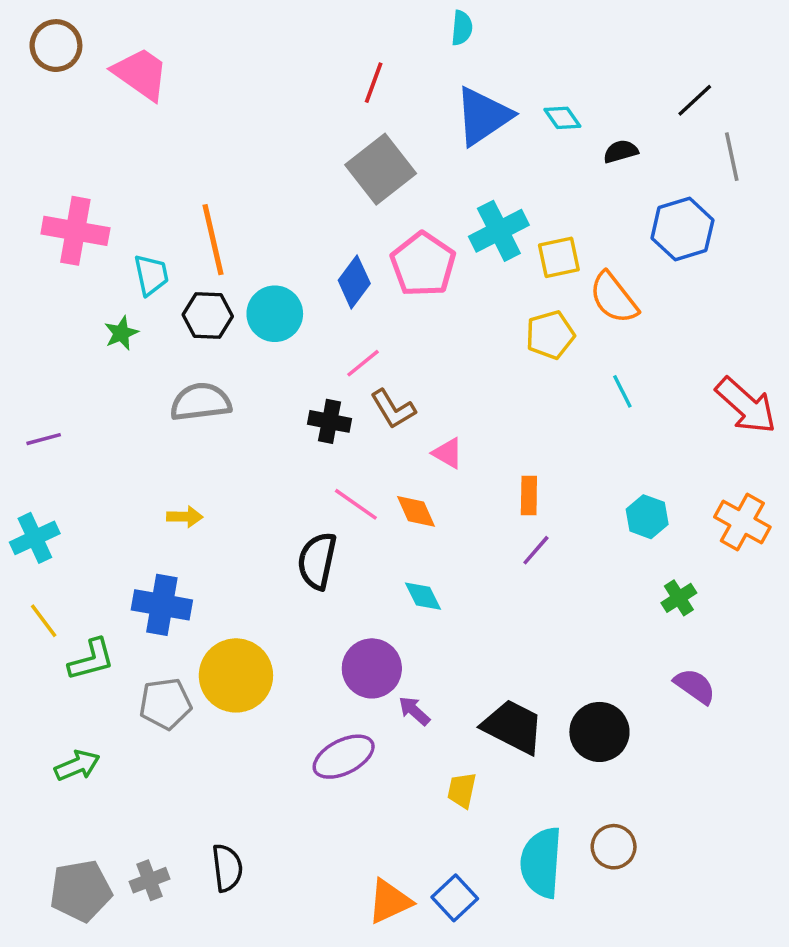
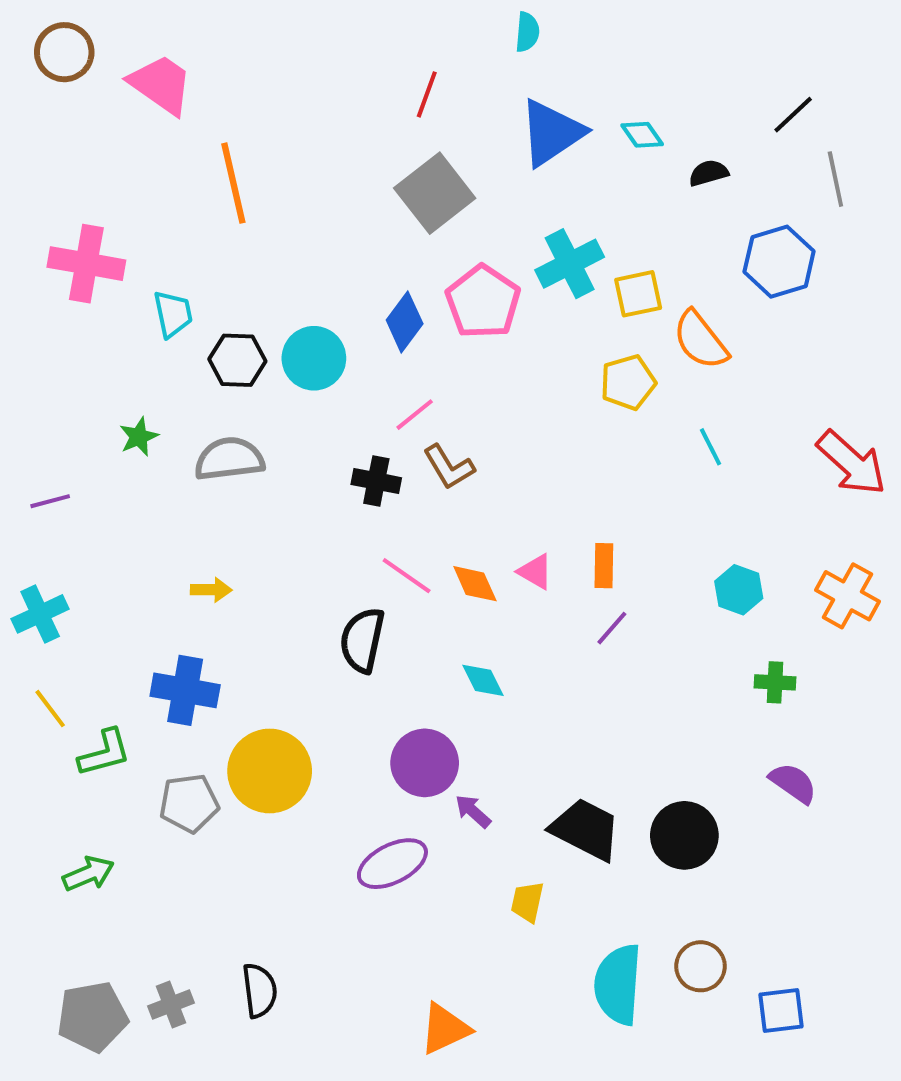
orange line: (213, 240) -> (233, 183), moved
green star: (121, 333) -> (139, 437), moved
pink triangle: (448, 453) -> (535, 572), moved
green cross: (679, 598) -> (775, 682), turned 36
blue square: (455, 898) -> (781, 1011), moved, turned 36

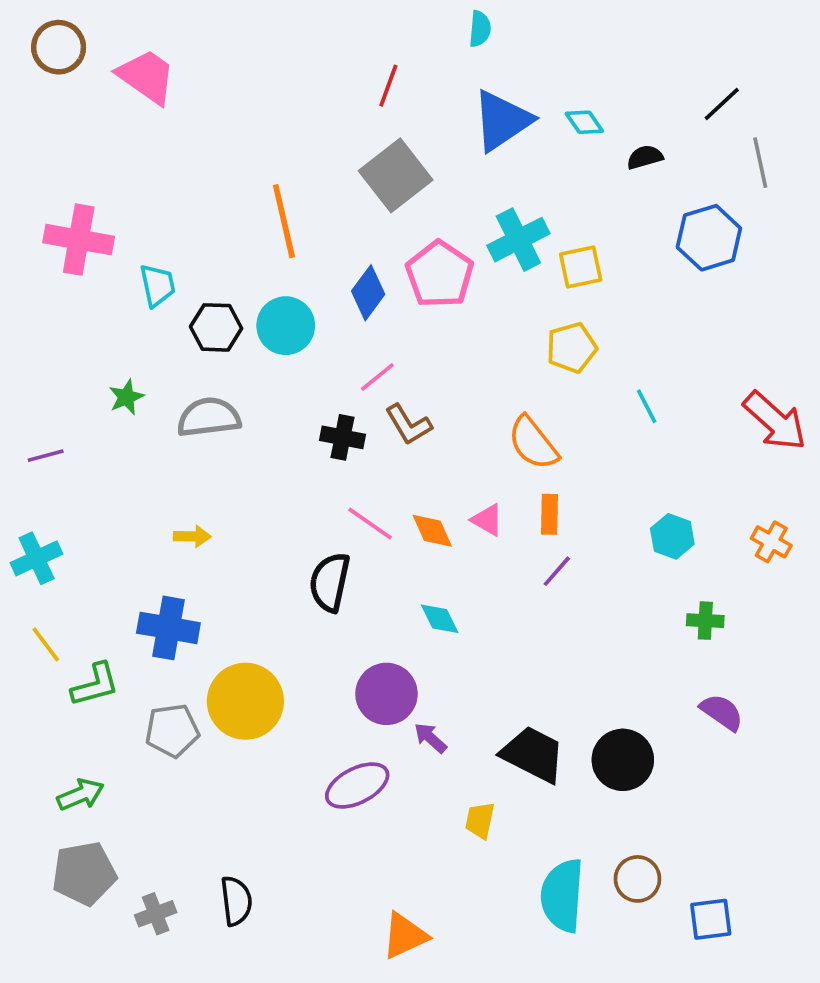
orange line: (233, 183) -> (284, 221), moved
orange semicircle: (700, 340) -> (533, 443), moved
orange cross: (847, 596) -> (771, 542), size x0.7
gray pentagon: (92, 1017) -> (84, 873), moved

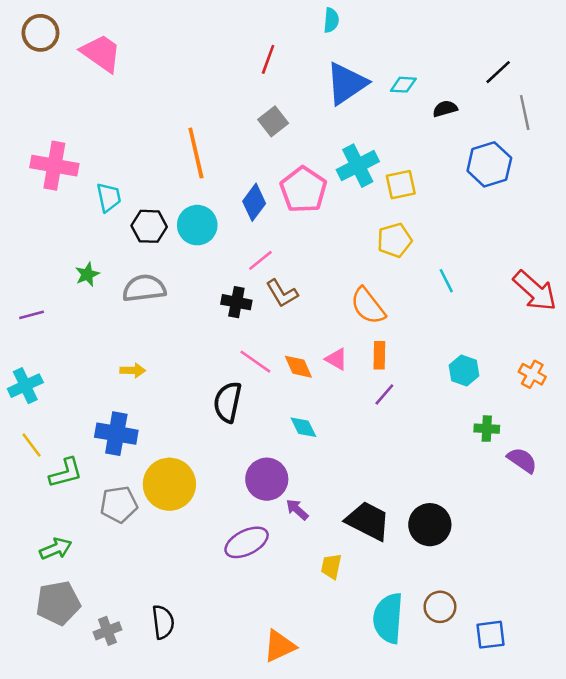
cyan diamond: (584, 122) -> (403, 85), turned -52
gray square: (396, 175) -> (273, 121), size x0.6
purple semicircle: (722, 712) -> (522, 460), moved

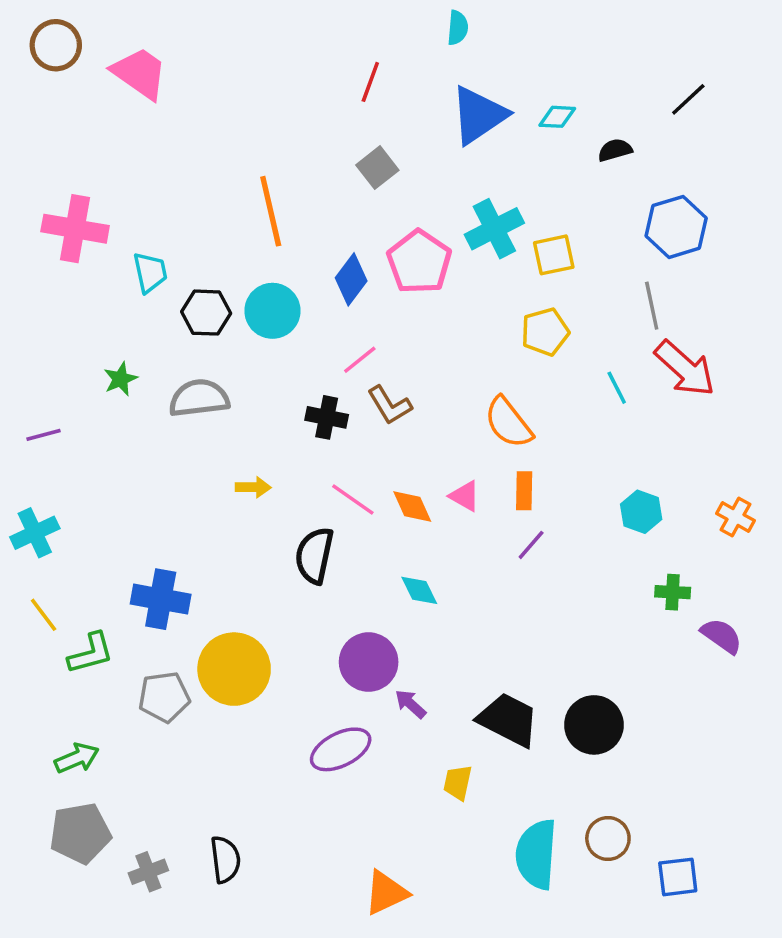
gray line: (525, 113) -> (652, 306), moved
red arrow: (535, 291) -> (685, 368), moved
yellow arrow: (133, 370) -> (253, 487), moved

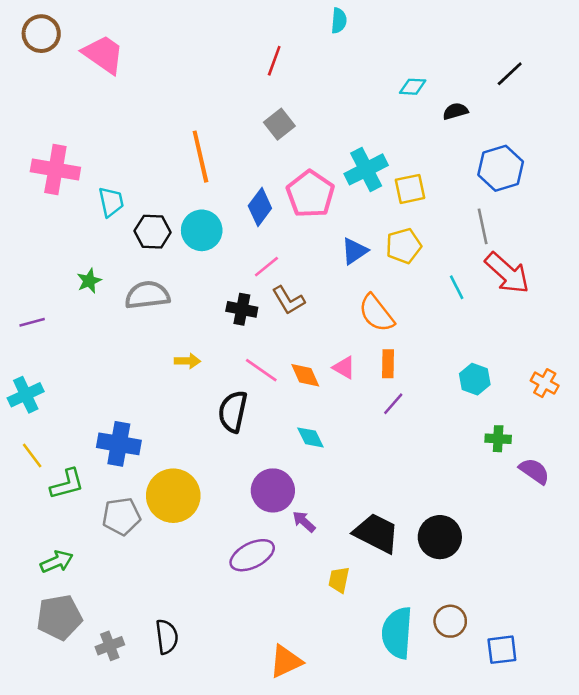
blue triangle: (479, 115) -> (354, 251), moved, size x0.6

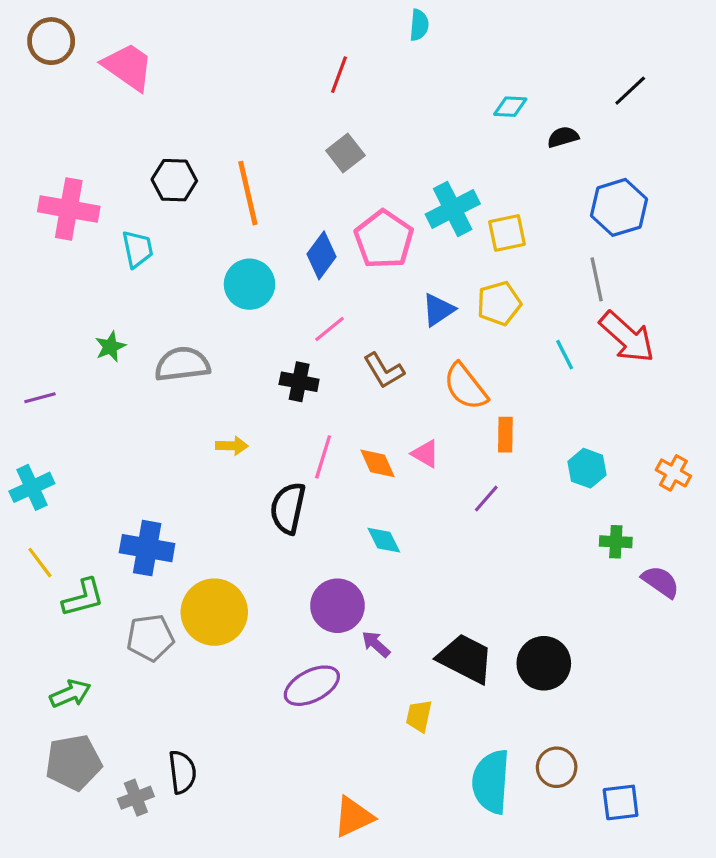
black hexagon: (153, 232) -> (174, 180), moved
brown L-shape: (288, 300) -> (384, 371), moved
orange rectangle: (388, 364) -> (505, 435), moved
pink line: (261, 370) -> (323, 457), turned 72
black semicircle: (167, 637) -> (182, 772), moved

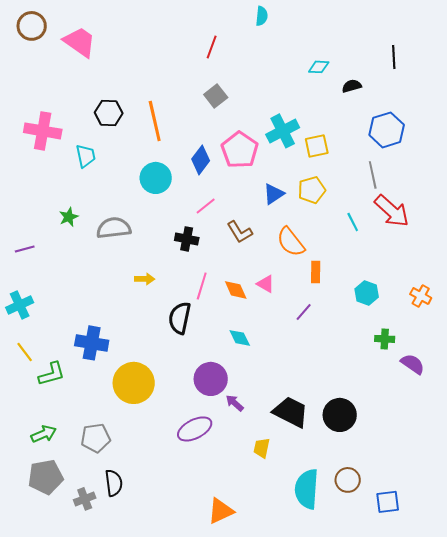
black line: (630, 91) -> (394, 57), turned -50
gray pentagon: (150, 638) -> (96, 438), moved

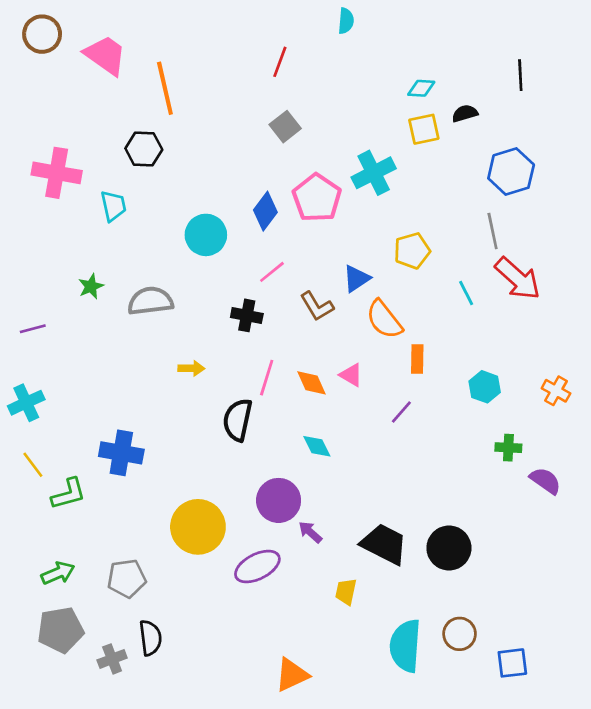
orange line: (155, 121) -> (165, 88), moved
yellow square: (317, 146) -> (424, 129), moved
blue triangle: (274, 194) -> (356, 278), moved
yellow circle: (134, 383) -> (198, 527), moved

